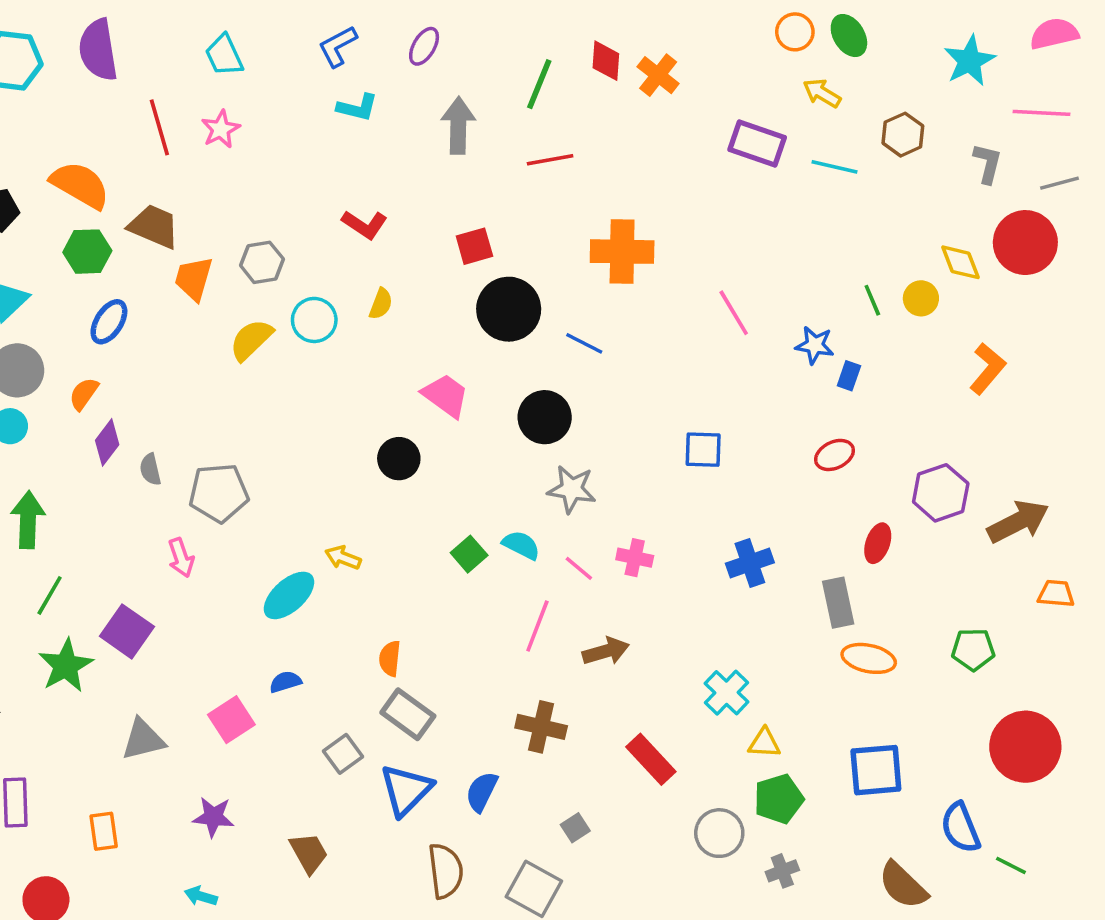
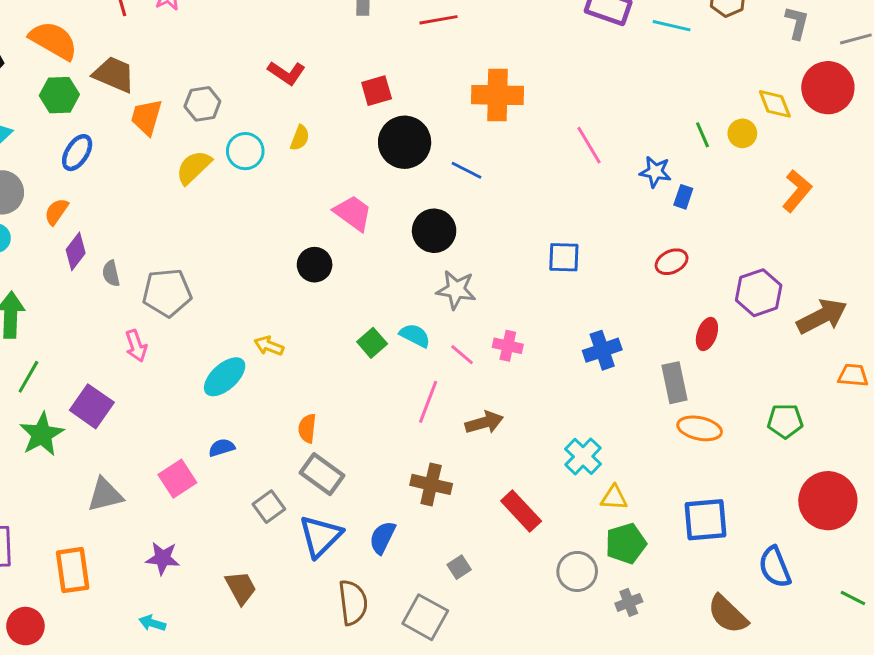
orange rectangle: (104, 831) -> (73, 570), size x1.4
green line: (1011, 865) -> (853, 598), moved

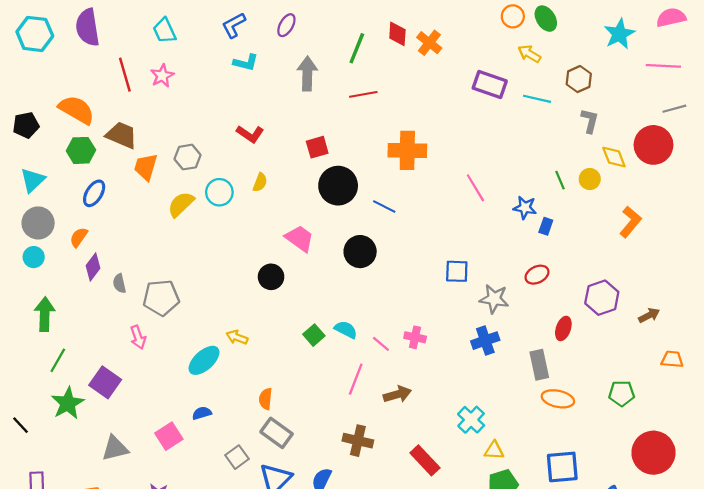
gray L-shape: (797, 23) -> (590, 121), moved
gray star: (456, 290) -> (494, 299), moved
brown arrow: (822, 316) -> (649, 315), size x0.6

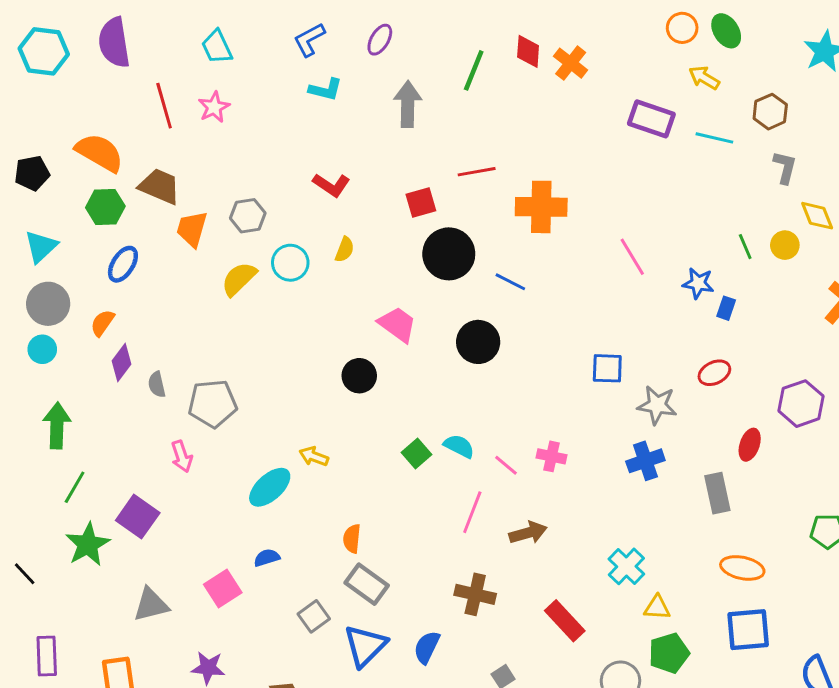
red line: (363, 94) -> (477, 172), moved
orange ellipse: (558, 399) -> (742, 568), moved

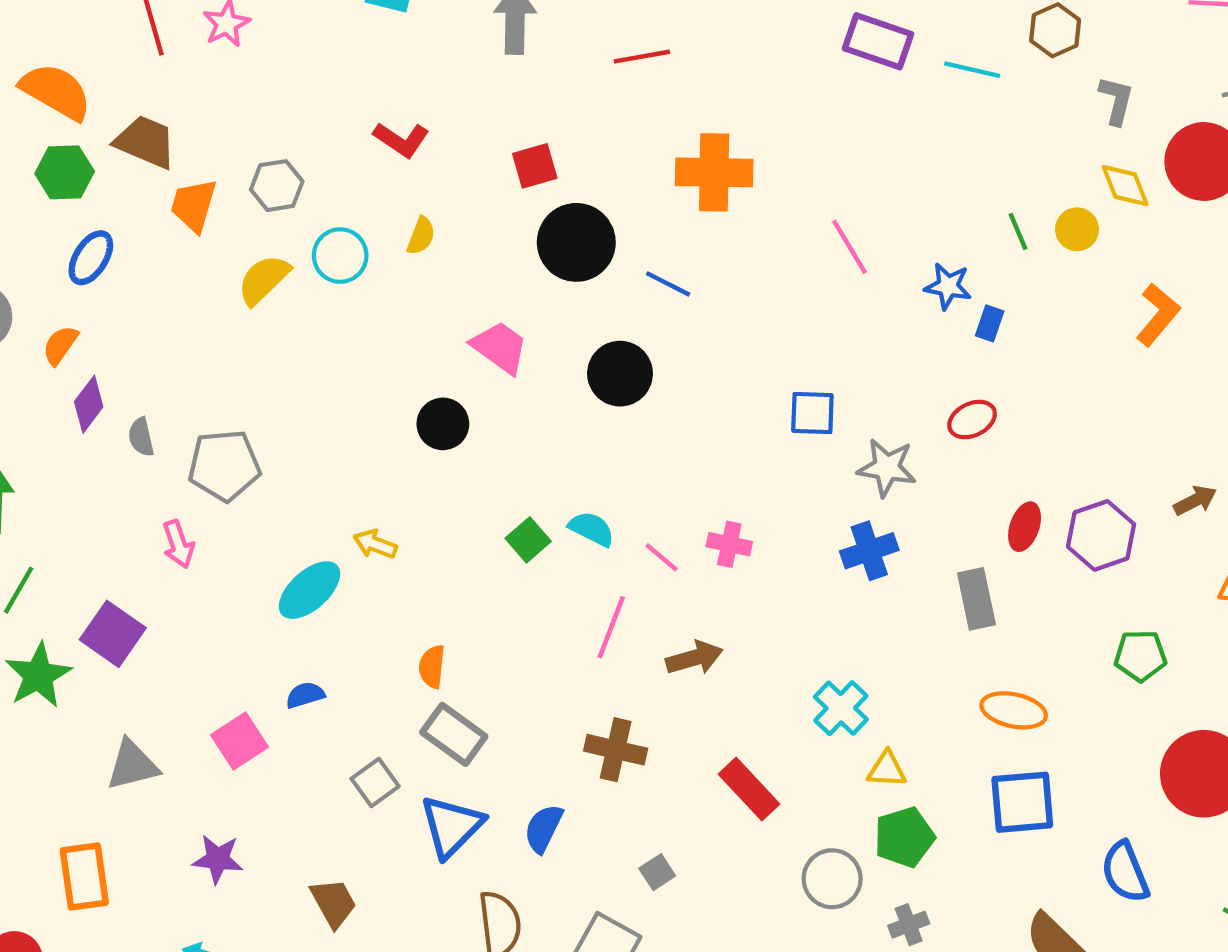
gray L-shape: (785, 167) -> (1116, 100), moved
red line: (477, 172) -> (642, 57), moved
purple hexagon: (801, 404) -> (1101, 535), moved

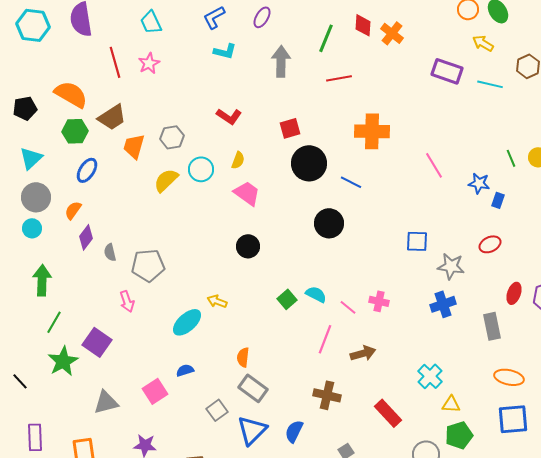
brown trapezoid: (146, 142) -> (112, 117), turned 124
pink trapezoid: (500, 347) -> (247, 193), moved

